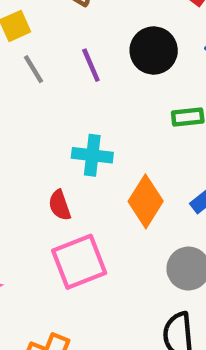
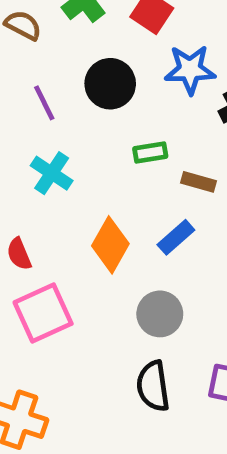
cyan cross: (92, 155) -> (52, 173), moved, turned 30

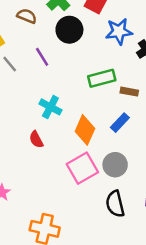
black circle: (110, 84) -> (69, 30), moved
green rectangle: (150, 153) -> (102, 78), size x1.5
cyan cross: (52, 173) -> (50, 107), moved
pink square: (43, 313) -> (82, 168), moved

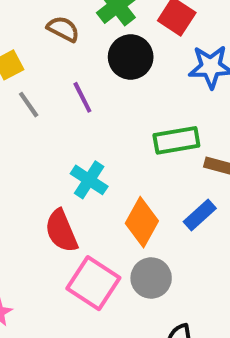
red semicircle: (36, 140) -> (61, 231), size x1.5
gray circle: (115, 165) -> (151, 278), moved
pink square: (82, 168) -> (93, 283), moved, turned -32

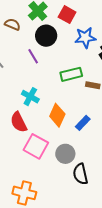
purple line: (82, 97) -> (33, 56), moved
blue rectangle: (200, 215) -> (83, 123), moved
gray circle: (151, 278) -> (65, 154), moved

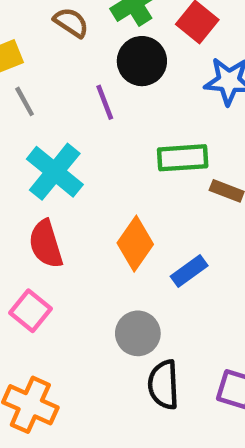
cyan cross: (30, 97) -> (55, 172), moved, size x1.4
pink square: (36, 146) -> (31, 311), moved, size x0.7

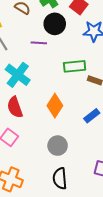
purple line: (105, 102) -> (39, 43), turned -63
blue rectangle: (189, 271) -> (92, 116), moved
black semicircle: (164, 385) -> (60, 178), moved

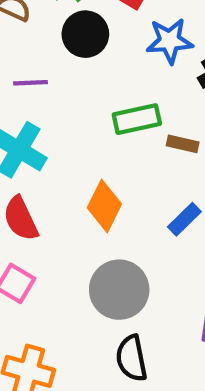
purple line: (39, 43) -> (30, 83), moved
gray circle: (58, 146) -> (119, 290), size x1.4

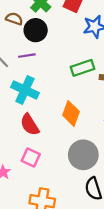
black circle: (85, 34) -> (36, 30), moved

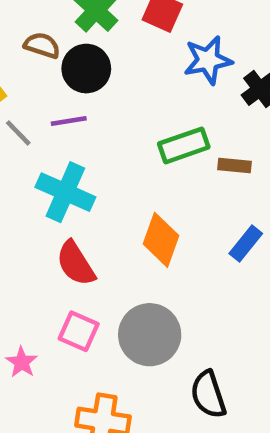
gray circle: (83, 155) -> (150, 335), moved

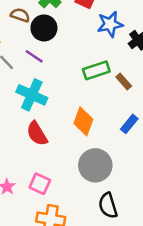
purple line: (69, 121) -> (34, 56), turned 42
brown rectangle: (234, 165) -> (124, 82), turned 42
pink square: (79, 331) -> (40, 184), moved
gray circle: (150, 335) -> (95, 165), moved

